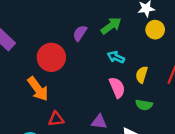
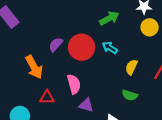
purple semicircle: (80, 33) -> (56, 45), moved
red circle: (51, 57) -> (82, 47), moved
pink semicircle: (117, 87) -> (74, 84), moved

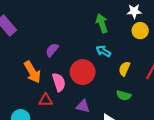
green arrow: (109, 18) -> (102, 23), turned -78
red circle: (82, 47) -> (83, 72), moved
pink semicircle: (74, 84) -> (59, 82), moved

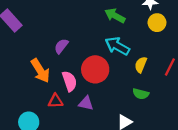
green arrow: (102, 23) -> (115, 16), turned -42
cyan arrow: (103, 51) -> (117, 46), size x1.5
purple triangle: (83, 106) -> (86, 103), moved

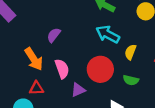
red circle: (95, 69) -> (100, 69), moved
red triangle: (56, 101) -> (36, 88), moved
purple triangle: (86, 103) -> (78, 90), turned -35

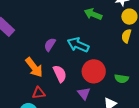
cyan arrow: (108, 34) -> (78, 45), moved
yellow semicircle: (130, 52) -> (126, 36), moved
purple triangle: (78, 90) -> (84, 93), moved, turned -40

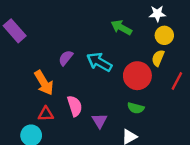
red circle: (94, 71) -> (137, 76), moved
pink semicircle: (60, 74) -> (75, 106), moved
green semicircle: (122, 79) -> (136, 108), moved

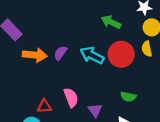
yellow semicircle: (158, 58) -> (147, 49), turned -32
red circle: (137, 76) -> (121, 54), moved
orange arrow: (44, 83) -> (35, 55), moved, turned -50

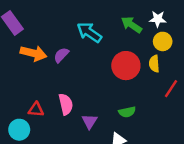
green arrow: (111, 22) -> (132, 25), moved
cyan arrow: (92, 55) -> (89, 32), moved
green semicircle: (128, 97) -> (127, 112), turned -32

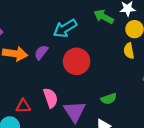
cyan arrow: (89, 32) -> (65, 28), turned -60
red circle: (126, 66) -> (77, 61), moved
purple triangle: (90, 121) -> (75, 111), size x1.5

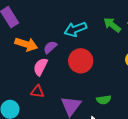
pink semicircle: (51, 98) -> (40, 67), moved, turned -144
red triangle: (23, 106) -> (37, 92), moved

